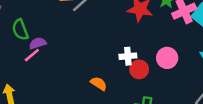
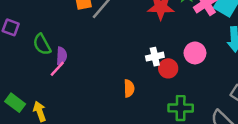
purple semicircle: (38, 43) -> (62, 56), turned 119
orange semicircle: (99, 84) -> (129, 88), turned 63

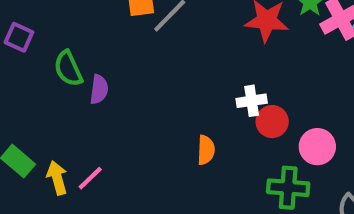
pink circle: (195, 53) -> (317, 147), moved
pink line: (57, 69) -> (90, 178), moved

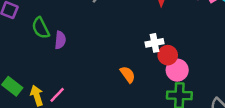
pink circle: (317, 147) -> (177, 70), moved
orange semicircle: (206, 150) -> (128, 74), turned -36

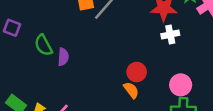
white cross: (155, 43) -> (170, 34), moved
red circle: (168, 55) -> (137, 72), moved

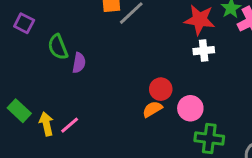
pink circle: (181, 85) -> (190, 108), moved
orange semicircle: (131, 90) -> (152, 109), turned -90

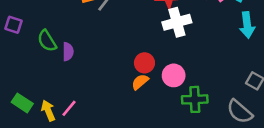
white cross: (204, 51) -> (177, 22), size x1.5

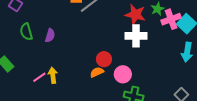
green semicircle: (47, 41) -> (26, 32), moved
yellow arrow: (48, 111) -> (53, 75), moved

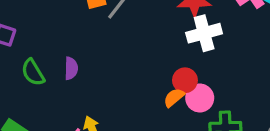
red circle: (104, 59) -> (185, 80), moved
orange semicircle: (97, 72) -> (174, 98), moved

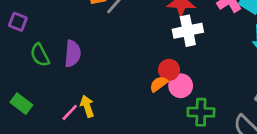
purple semicircle: (71, 68) -> (73, 54), size x1.4

